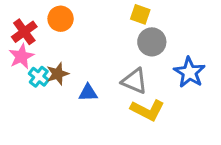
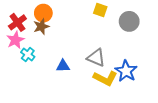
gray circle: (152, 42) -> (129, 21), moved
blue star: (189, 72) -> (126, 71), moved
brown star: (58, 74) -> (41, 27), moved

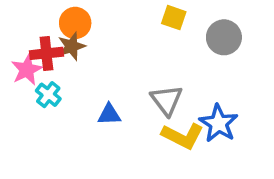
red cross: (17, 22) -> (46, 53), moved, turned 30
gray triangle: (96, 58) -> (167, 100), turned 30

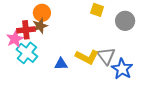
cyan cross: (48, 95) -> (27, 53), size x1.5
gray triangle: (167, 100) -> (106, 56), moved
yellow L-shape: (183, 136) -> (87, 57), moved

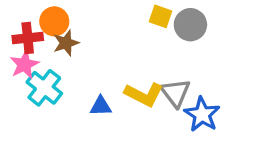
orange circle: (42, 13) -> (54, 21), moved
gray circle: (125, 21) -> (190, 25), moved
red cross: (26, 30) -> (28, 38), moved

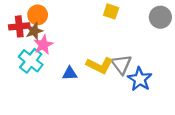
gray circle: (190, 25) -> (160, 17), moved
brown star: (66, 43) -> (34, 31), moved
pink star: (24, 65) -> (43, 45), moved

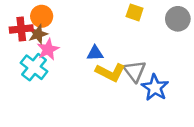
yellow square: (111, 11) -> (135, 12), moved
blue triangle: (70, 73) -> (95, 53), moved

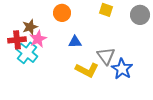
orange circle: (42, 16) -> (62, 13), moved
red cross: (21, 29) -> (17, 40), moved
yellow L-shape: (110, 72) -> (87, 70), moved

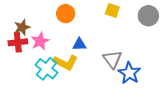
brown star: (30, 27) -> (22, 27), moved
cyan cross: (27, 53) -> (47, 69), moved
yellow L-shape: (87, 70) -> (66, 62), moved

